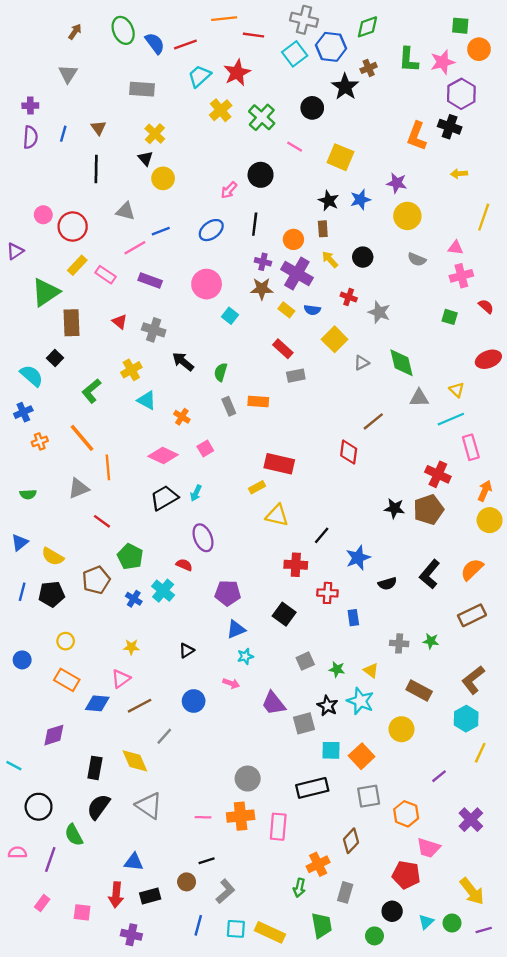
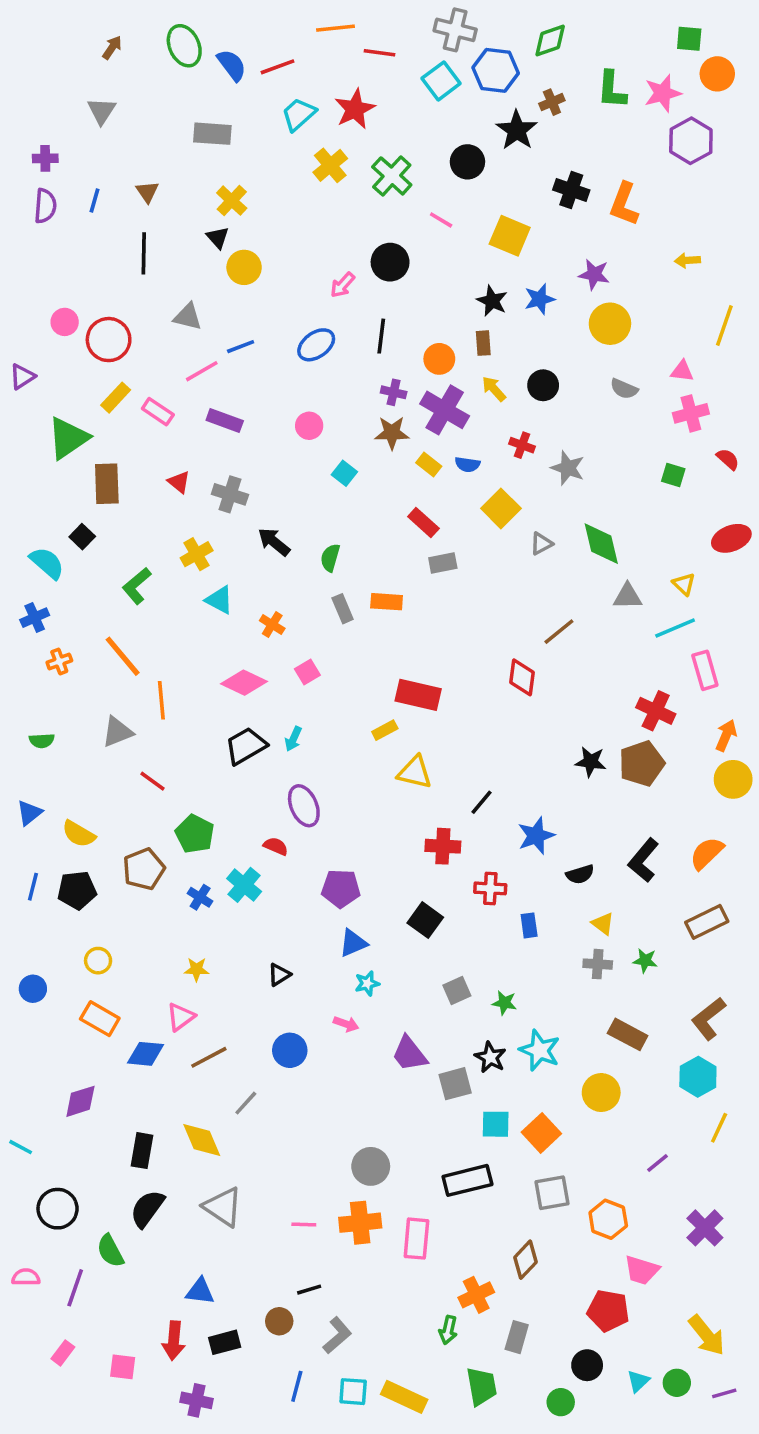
black cross: (450, 127) -> (571, 190), moved
pink circle: (207, 284) -> (309, 426), size x0.6
yellow triangle: (371, 670) -> (603, 924), moved

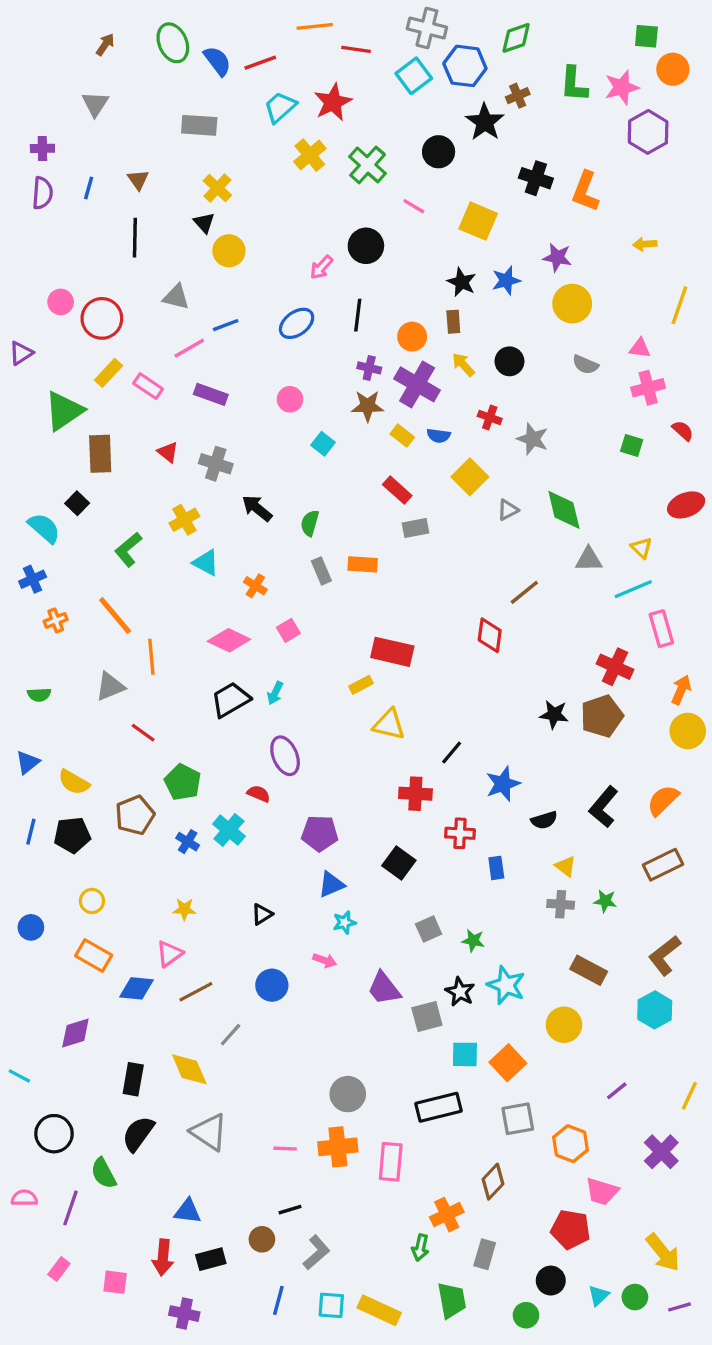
yellow line: (719, 1128) -> (689, 1096), moved

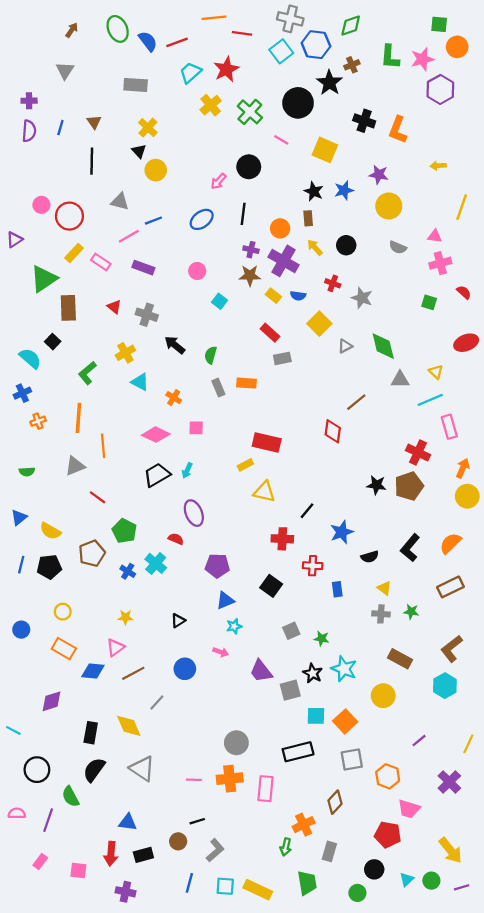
black circle: (439, 152) -> (298, 103), size x1.4
orange line: (115, 615) -> (78, 418), turned 44
pink square: (288, 630) -> (196, 428), turned 32

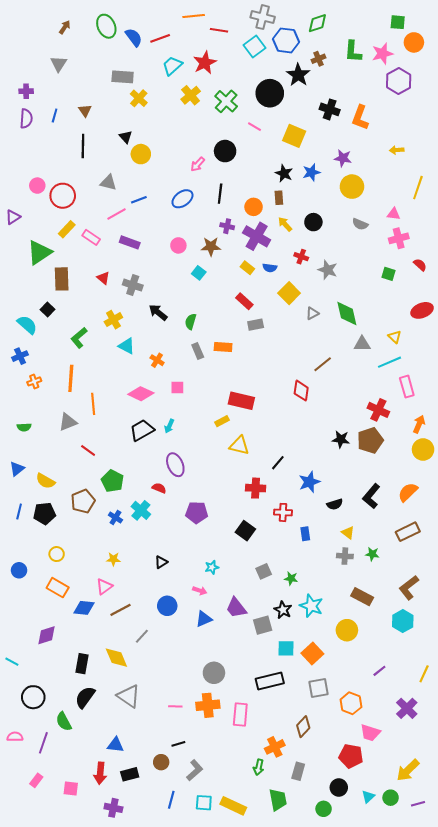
yellow cross: (148, 128) -> (139, 98), moved
brown star: (250, 275) -> (211, 246), moved
blue triangle: (225, 600) -> (204, 619), moved
yellow arrow: (450, 850) -> (408, 770), turned 85

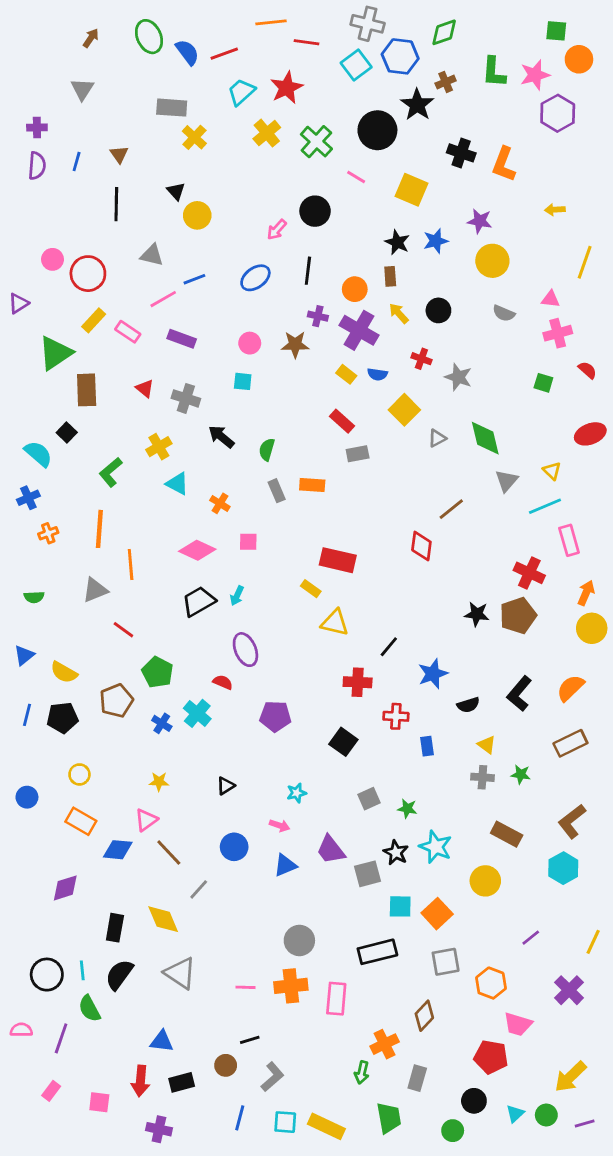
cyan square: (199, 273) -> (243, 381), moved, turned -32
gray triangle: (362, 344) -> (507, 481), turned -48
yellow rectangle: (222, 421) -> (311, 589), turned 64
brown line: (121, 610) -> (169, 853), turned 75
cyan line: (12, 662) -> (82, 970), moved, turned 56

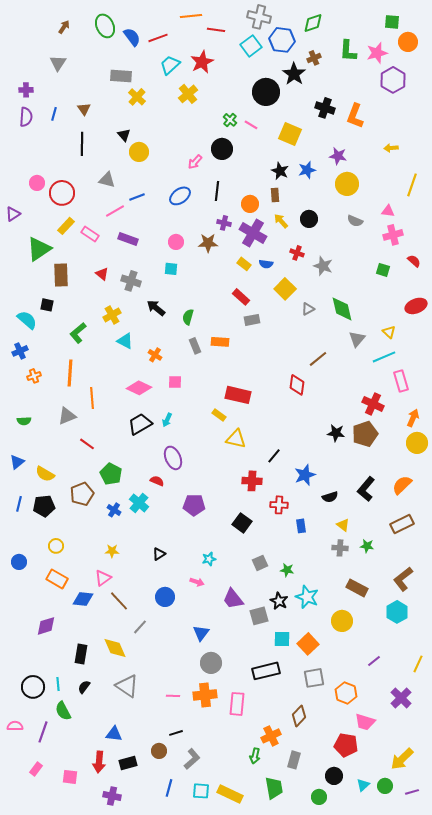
green cross: (316, 142) -> (230, 120), moved, size x0.6
black square: (67, 432) -> (47, 305), turned -32
blue triangle: (285, 865) -> (201, 633), moved, turned -30
black semicircle: (119, 975) -> (84, 687), size x0.6

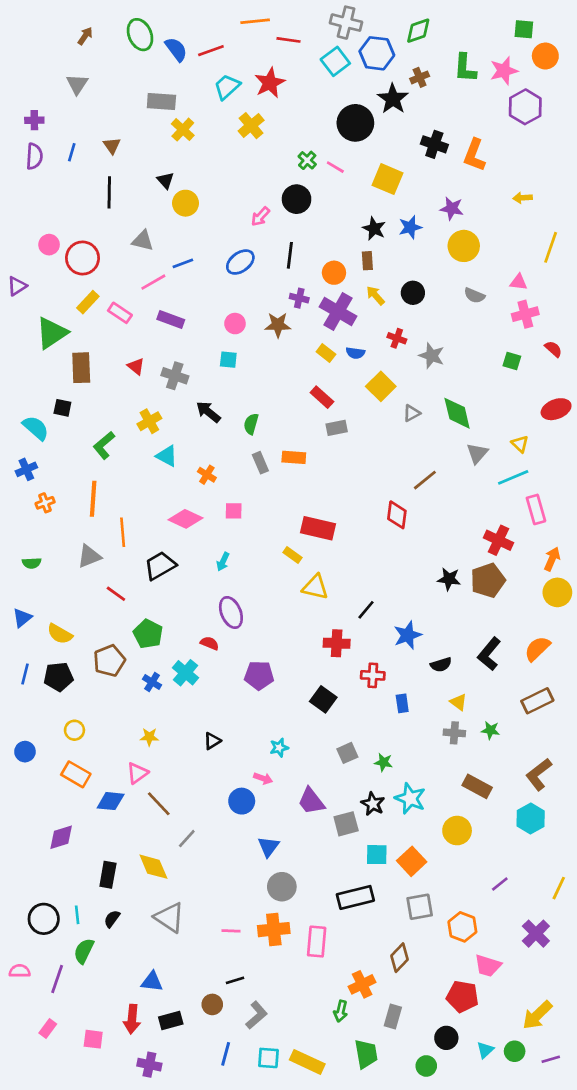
black trapezoid: (140, 424) -> (160, 566), moved
blue circle: (165, 597) -> (242, 801), moved
green semicircle: (63, 711) -> (84, 951), turned 54

